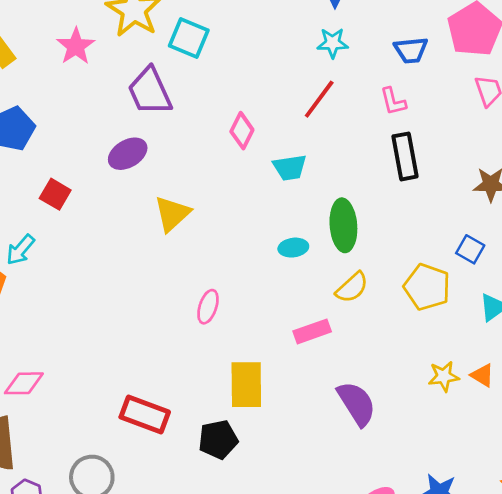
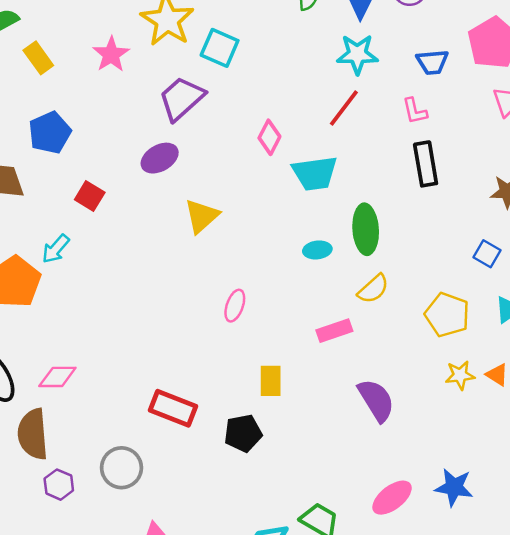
cyan star: (333, 43) -> (357, 54), size x1.4
purple trapezoid: (150, 91) -> (182, 99), turned 72
cyan trapezoid: (290, 168) -> (315, 173), size x1.4
yellow pentagon: (427, 287) -> (447, 315), moved
yellow rectangle: (246, 385) -> (271, 381), size x0.7

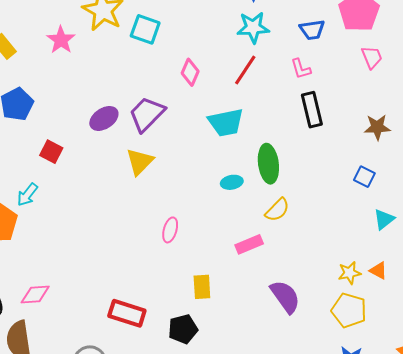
purple trapezoid: (182, 99) -> (147, 114), moved
pink diamond: (269, 137) -> (190, 72), moved
yellow pentagon: (447, 315) -> (349, 310), moved

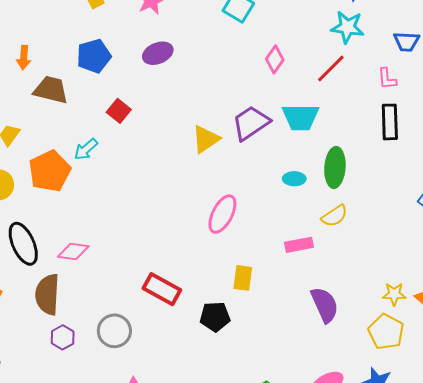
purple trapezoid: (147, 114) -> (251, 123), moved
purple ellipse: (104, 118) -> (158, 53), moved
pink ellipse: (170, 230) -> (222, 214), size x1.5

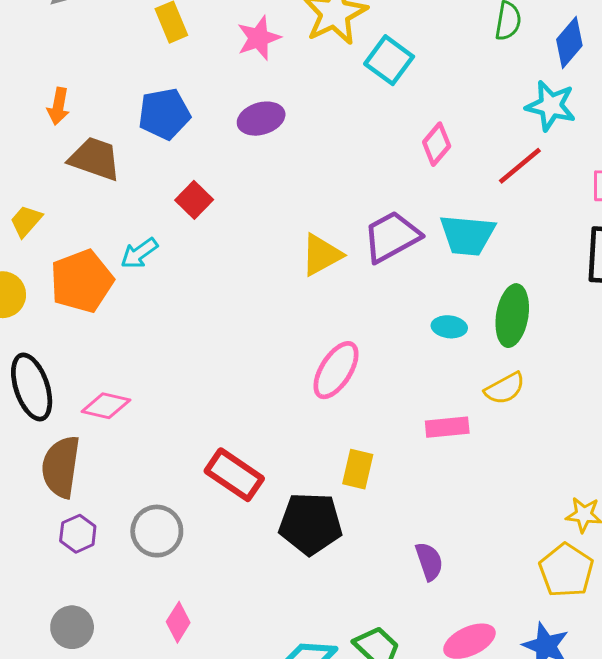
purple semicircle: (325, 305) -> (429, 561), moved, size x0.7
black pentagon: (215, 317) -> (310, 524), size x1.4

